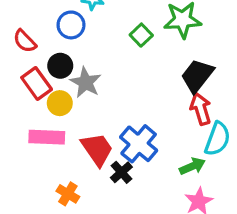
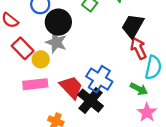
black circle: (60, 66) -> (58, 22), moved, size x1.5
green arrow: (192, 166) -> (139, 89), turned 60
black cross: (121, 172) -> (91, 101), size x1.6

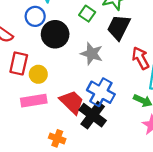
black trapezoid: (133, 26) -> (119, 27), moved
gray star: (56, 42) -> (92, 54), moved
red rectangle: (23, 48) -> (19, 63), turned 60

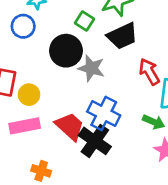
black trapezoid: (119, 27) -> (122, 36), turned -140
black circle: (55, 34) -> (66, 51), moved
orange cross: (57, 138) -> (41, 171), moved

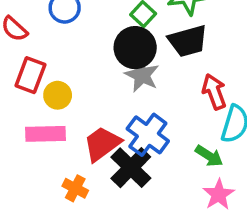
black circle: (66, 51) -> (135, 48), moved
red trapezoid: (70, 126) -> (102, 144), turned -88
orange cross: (41, 171) -> (75, 188), moved

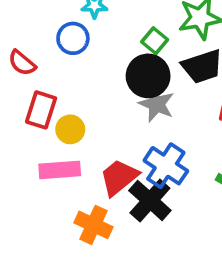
orange cross: (75, 188) -> (93, 225), size x1.4

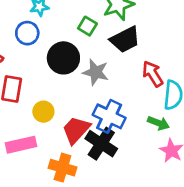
black circle: (148, 76) -> (63, 58), moved
yellow circle: (70, 129) -> (43, 112), moved
pink rectangle: (60, 170) -> (21, 145), moved

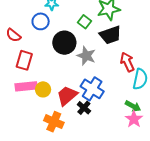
yellow circle: (43, 112) -> (43, 89), moved
green arrow: (158, 123) -> (133, 106), moved
black cross: (101, 144) -> (84, 108), size x0.6
pink rectangle: (21, 145) -> (26, 86), moved

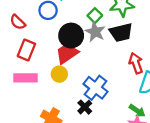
gray star: (86, 56) -> (95, 32), moved
yellow circle: (43, 89) -> (59, 74), moved
red trapezoid: (67, 96) -> (67, 53), moved

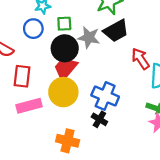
green square: (95, 16) -> (64, 24), moved, turned -32
yellow circle: (59, 74) -> (63, 92), size x1.6

